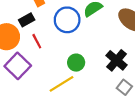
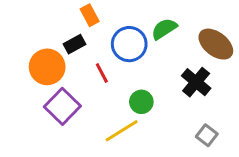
red line: (37, 41) -> (102, 73), moved
black cross: (117, 60) -> (196, 82), moved

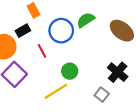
black cross: (196, 82) -> (118, 72), moved
gray square: (207, 135) -> (102, 95), moved

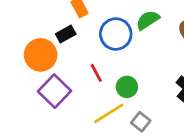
red line: (42, 51) -> (96, 73), moved
gray square: (102, 95) -> (141, 122), moved

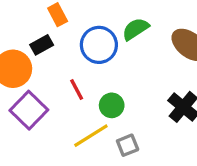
gray square: (141, 122) -> (128, 145), turned 30

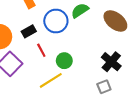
black rectangle: (42, 45) -> (29, 31), moved
gray square: (128, 145) -> (104, 87), moved

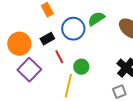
yellow line: (51, 80) -> (68, 86), turned -45

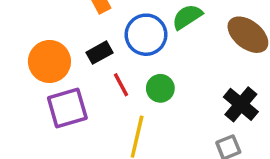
green circle: (81, 67) -> (160, 88), moved
purple square: (29, 70) -> (67, 108), turned 30

